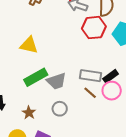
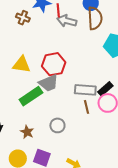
red hexagon: (94, 28) -> (54, 64), moved
gray trapezoid: (56, 81) -> (49, 83), moved
brown line: (90, 93) -> (86, 107), turned 40

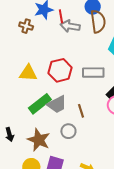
gray trapezoid: (49, 83) -> (57, 104), moved
gray rectangle: (85, 90) -> (93, 73), moved
brown line: (86, 107) -> (81, 111), moved
brown star: (27, 132) -> (39, 140), size x1.6

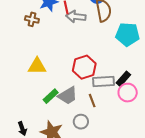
red hexagon: (60, 70) -> (84, 67), moved
gray rectangle: (93, 73) -> (104, 82), moved
green rectangle: (40, 104) -> (51, 96), size x0.7

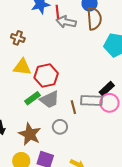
brown cross: (32, 19) -> (18, 38), moved
red hexagon: (84, 67) -> (46, 76), moved
gray rectangle: (104, 82) -> (91, 100), moved

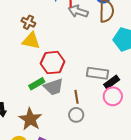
yellow triangle: (22, 67) -> (31, 41), moved
gray rectangle: (91, 100) -> (98, 73), moved
gray circle: (60, 127) -> (76, 115), moved

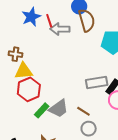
red hexagon: (53, 63) -> (29, 89), moved
brown line: (76, 97) -> (83, 111), turned -32

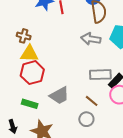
gray arrow: (60, 29) -> (91, 39), moved
green rectangle: (42, 110) -> (30, 104), moved, turned 56
brown line: (83, 111) -> (92, 101), moved

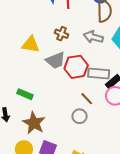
brown cross: (24, 36) -> (62, 34), moved
red hexagon: (32, 73) -> (76, 67), moved
gray trapezoid: (59, 95) -> (56, 60), moved

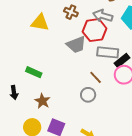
gray trapezoid: (56, 60) -> (76, 45), moved
red hexagon: (76, 67) -> (95, 30), moved
brown star: (34, 123) -> (42, 101), size x0.7

